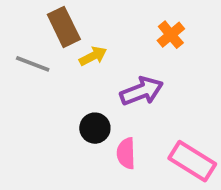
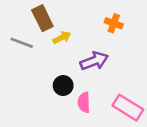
orange cross: (171, 35) -> (114, 23), turned -30

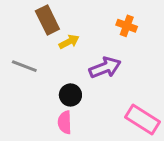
gray line: (22, 43) -> (24, 66), moved
pink semicircle: (84, 102) -> (65, 122), moved

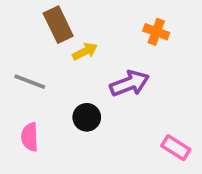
pink rectangle: (143, 119) -> (176, 148), size x0.7
pink semicircle: (65, 122) -> (30, 137), moved

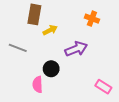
brown rectangle: (58, 25) -> (34, 14), turned 36
pink semicircle: (30, 137) -> (38, 84), moved

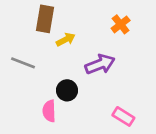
orange cross: (92, 19) -> (121, 24), turned 32
pink rectangle: (103, 87) -> (123, 116), moved

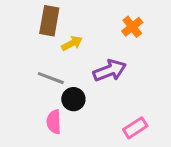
gray line: (23, 63) -> (51, 78), moved
pink rectangle: (123, 116) -> (135, 128), turned -65

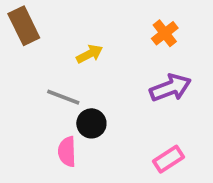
brown rectangle: (49, 21) -> (24, 26), moved, turned -36
purple arrow: (110, 70) -> (170, 88), moved

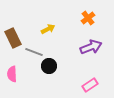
brown rectangle: (24, 26) -> (13, 38), moved
pink semicircle: (67, 152) -> (12, 74), moved

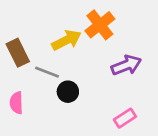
orange cross: (88, 18) -> (100, 25), moved, size x1.5
yellow arrow: (48, 29) -> (66, 40), size x1.5

